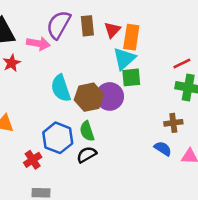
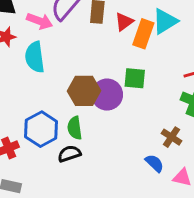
cyan triangle: (124, 59) -> (165, 21), moved
cyan semicircle: (61, 88) -> (35, 57), moved
brown cross: (173, 123) -> (172, 137), turned 30

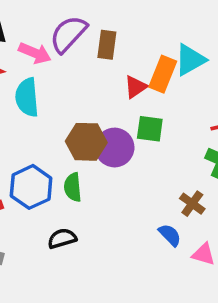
red triangle: (124, 22) -> (136, 87), moved
black semicircle: (69, 154) -> (62, 238), moved

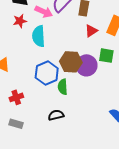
red triangle: (136, 87) -> (91, 31), moved
blue hexagon: (31, 187) -> (47, 73), moved

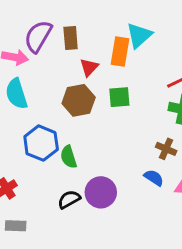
brown hexagon: (71, 62) -> (79, 100), moved
purple circle: (86, 65) -> (101, 192), moved

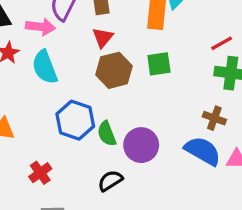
red triangle: (89, 67) -> (103, 37), moved
blue semicircle: (154, 178) -> (203, 151), size x1.6
purple circle: (101, 192) -> (141, 145), moved

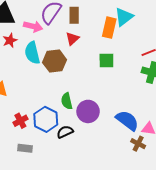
brown hexagon: (114, 70) -> (55, 61), moved
brown cross: (214, 118) -> (138, 144), moved
blue hexagon: (75, 120) -> (46, 119), moved

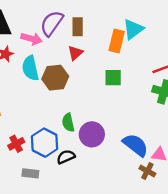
gray rectangle: (25, 148) -> (30, 173), moved

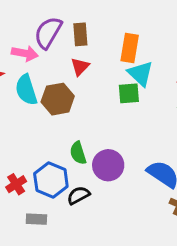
cyan triangle: (133, 29) -> (140, 74), moved, turned -35

